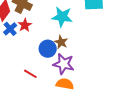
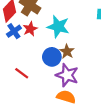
cyan star: (62, 17) -> (58, 27), moved
red line: (30, 74) -> (22, 73), moved

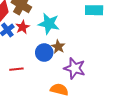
red line: (22, 73) -> (16, 69), turned -40
purple star: (67, 75) -> (75, 68), moved

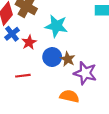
red star: (23, 27) -> (29, 42), moved
brown star: (58, 47) -> (68, 59), moved

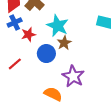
brown star: (68, 59) -> (64, 43), moved
red line: (23, 76) -> (15, 64), turned -48

